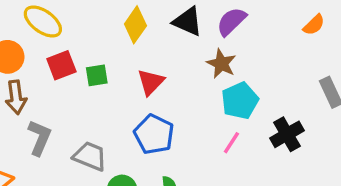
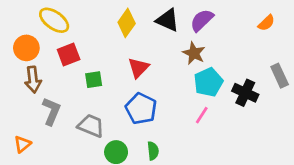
green square: (97, 75) -> (94, 80), moved
black cross: (287, 134) -> (245, 93), moved, turned -35

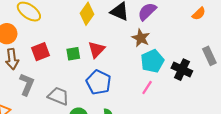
red square: (69, 55) -> (41, 52), moved
green square: (94, 80) -> (73, 54), moved

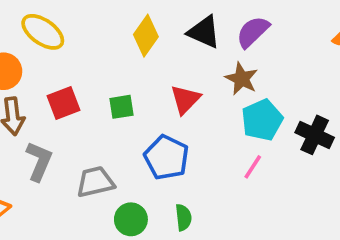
red triangle: (96, 50) -> (185, 99), moved
gray trapezoid: (58, 96) -> (95, 182), turned -35

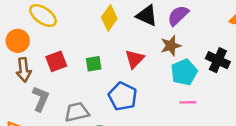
brown star: (242, 79) -> (171, 46), turned 30
black cross: (315, 135) -> (218, 60), moved
pink line: (253, 167) -> (188, 102), moved, turned 56

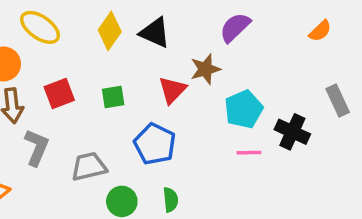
black triangle: (147, 16) -> (155, 33), moved
yellow diamond: (109, 18) -> (110, 31), moved
brown star: (171, 46) -> (205, 69), moved
black cross: (218, 60) -> (292, 132), moved

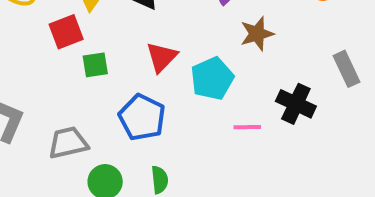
brown star: (205, 69) -> (257, 34), moved
red square: (59, 94) -> (66, 32), moved
cyan pentagon: (244, 109) -> (212, 79), moved

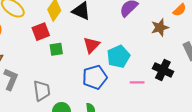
brown star: (257, 34) -> (160, 27), moved
blue pentagon: (142, 117) -> (95, 77), moved, turned 30
gray trapezoid: (68, 143) -> (42, 91), turned 95

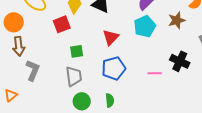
green square: (56, 49) -> (77, 51), moved
cyan pentagon: (118, 56) -> (145, 26), moved
gray trapezoid: (42, 91) -> (74, 76), moved

